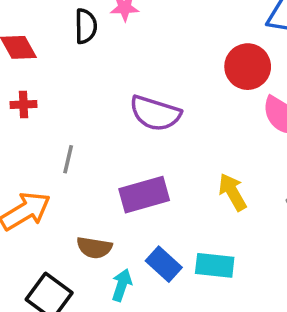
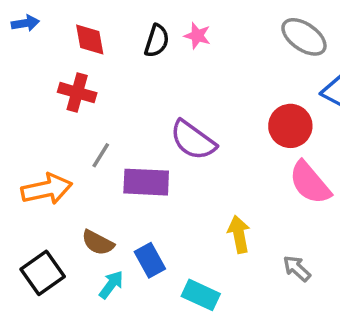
red cross: (23, 104) -> (77, 93), size x1.5
purple rectangle: (144, 195) -> (146, 182), moved
blue rectangle: (164, 264) -> (150, 260), moved

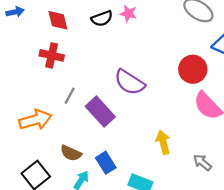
black semicircle: (157, 41) -> (102, 18), turned 55
purple rectangle: (146, 182) -> (100, 112), turned 48

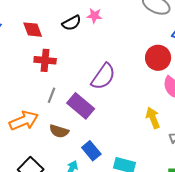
red cross: (52, 55) -> (45, 60), moved
purple semicircle: (130, 82) -> (103, 77), turned -80
yellow arrow: (163, 142) -> (153, 118), moved
brown semicircle: (71, 153) -> (59, 131), moved

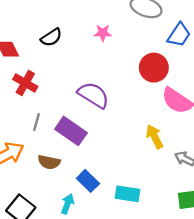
pink star: (94, 16) -> (103, 33), moved
red cross: (45, 60) -> (25, 83), turned 30
purple semicircle: (103, 77) -> (93, 95), turned -88

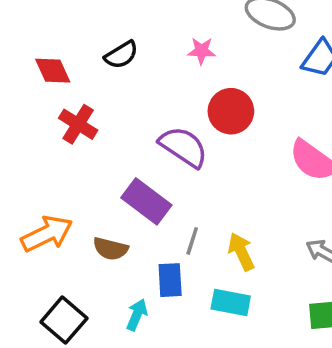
red circle: (154, 68) -> (231, 111), moved
gray line: (37, 122) -> (192, 241), moved
yellow arrow: (155, 137) -> (241, 252), moved
blue rectangle: (88, 181) -> (170, 280), turned 40

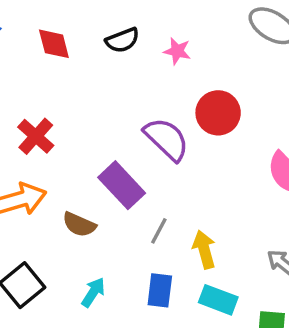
pink star: (201, 51) -> (177, 51), moved
red cross: (78, 124) -> (36, 136), moved
blue rectangle: (170, 280) -> (160, 290), moved
cyan rectangle: (231, 302) -> (218, 300), moved

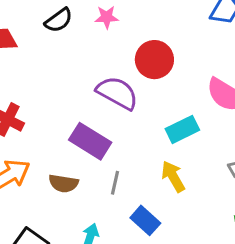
gray line: (159, 231) -> (115, 183), moved
blue rectangle: (160, 290) -> (145, 220), turned -40
cyan rectangle: (218, 300) -> (182, 129), moved, turned -32

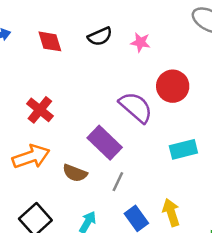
yellow arrow: (173, 176) -> (171, 213), moved

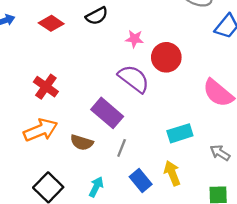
red diamond: (50, 41) -> (51, 23), turned -35
pink star: (140, 42) -> (134, 39), moved
cyan rectangle: (183, 149) -> (180, 133), moved

